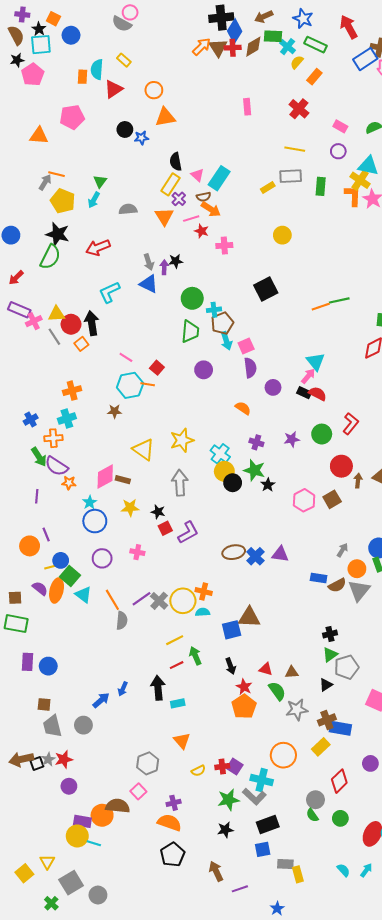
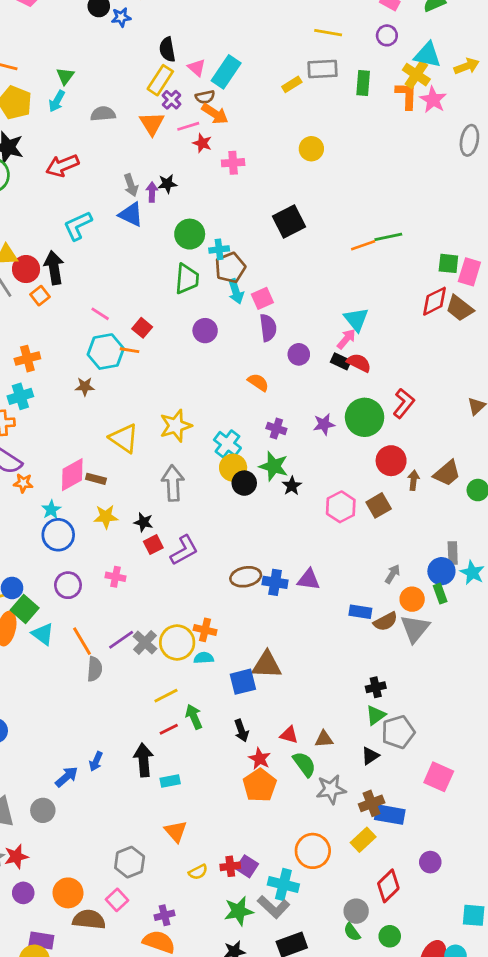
green circle: (322, 434) -> (365, 417), size x1.4
blue cross: (255, 556) -> (275, 582), turned -36
orange circle: (102, 815) -> (68, 893), moved

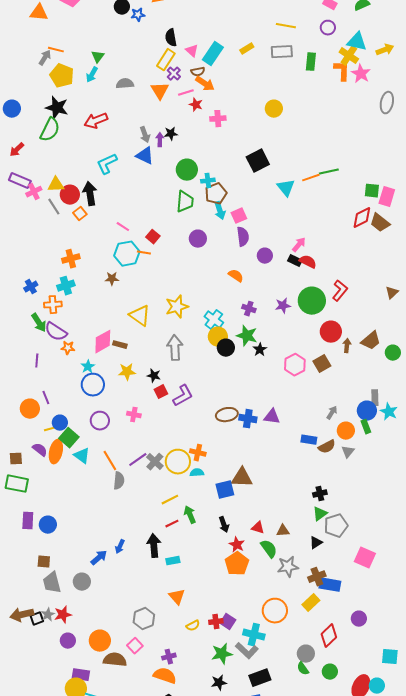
yellow rectangle: (292, 84) -> (247, 49), moved
cyan triangle: (356, 319) -> (286, 188), moved
gray triangle: (415, 629) -> (348, 452), size x0.6

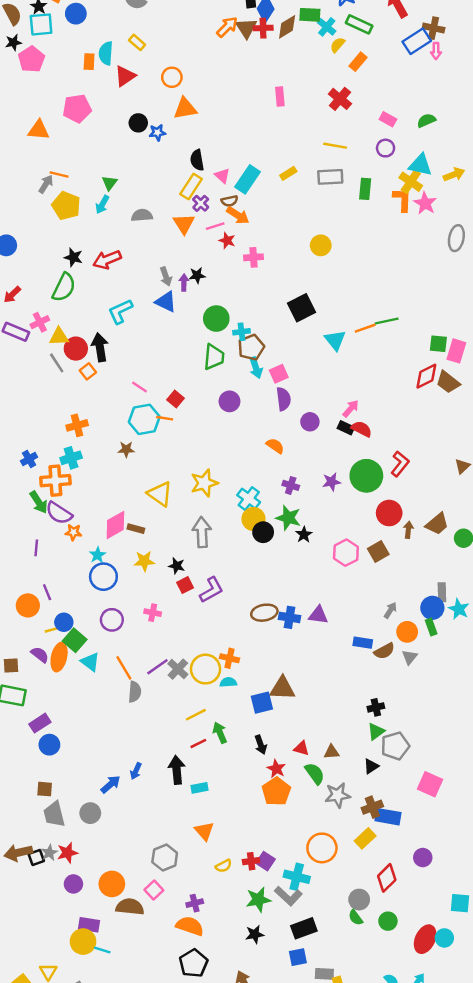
black star: (57, 108) -> (73, 257), moved, size x0.7
green semicircle: (50, 130) -> (64, 287), moved
pink cross: (34, 192) -> (40, 322), moved
orange cross: (53, 305) -> (55, 481), size x1.4
purple rectangle: (28, 521) -> (40, 723), moved, turned 54

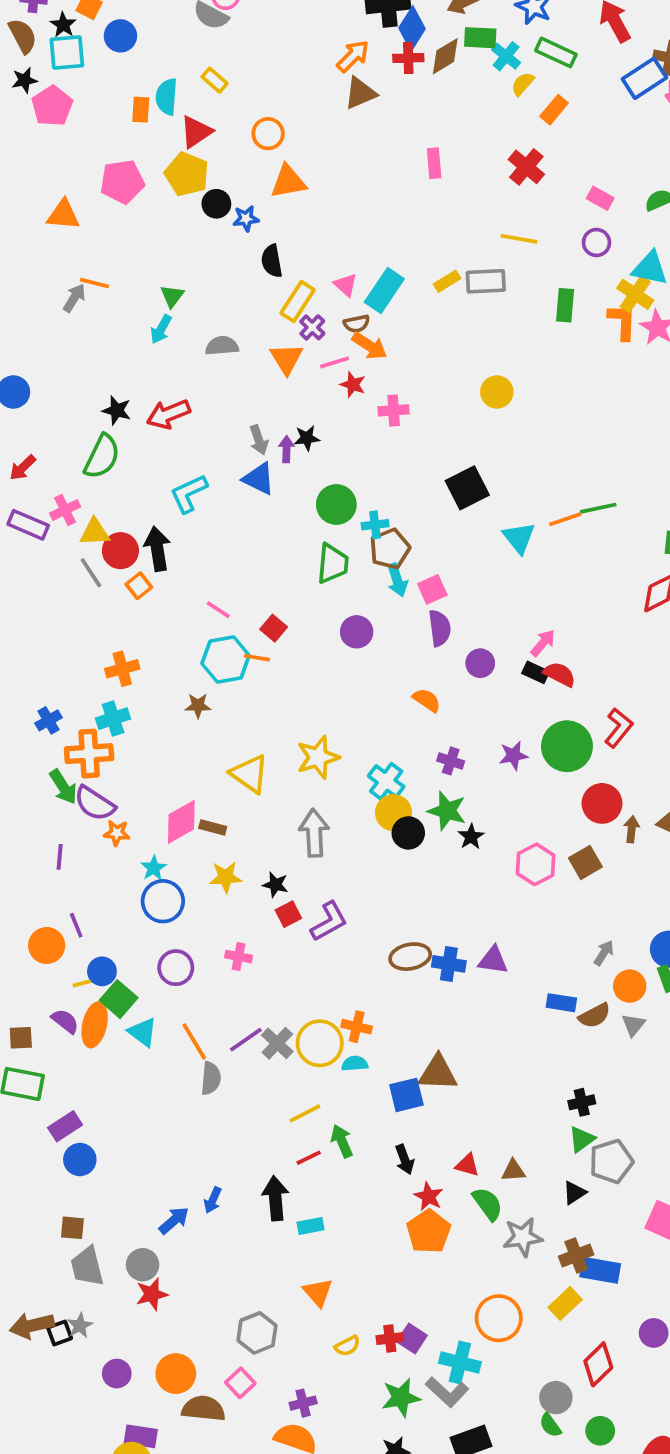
brown triangle: (246, 28) -> (360, 93), moved, turned 40
black semicircle: (197, 160) -> (272, 261), moved
gray rectangle: (330, 177) -> (486, 281), moved
yellow pentagon: (66, 206) -> (187, 174), moved
red star: (67, 853) -> (152, 1294), moved

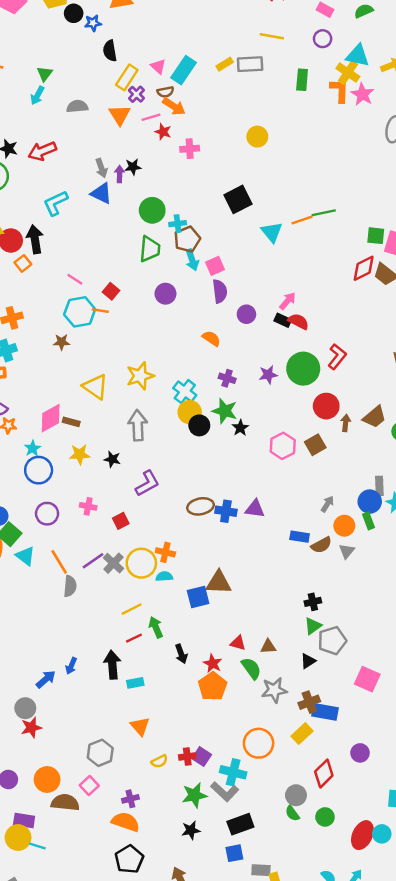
red square: (288, 914) -> (121, 521), moved
black arrow: (405, 1160) -> (181, 654), moved

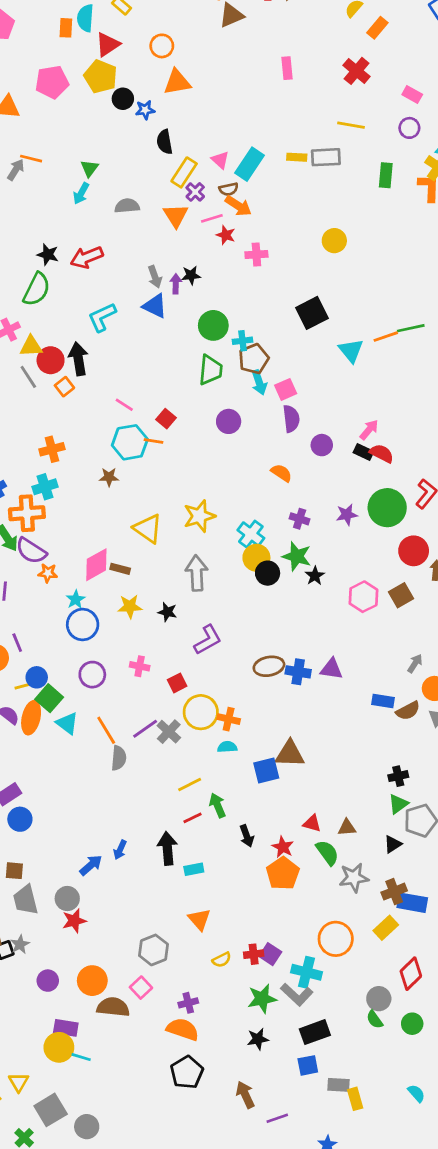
yellow rectangle: (225, 64) -> (297, 157), turned 35
yellow circle: (141, 563) -> (201, 712), moved

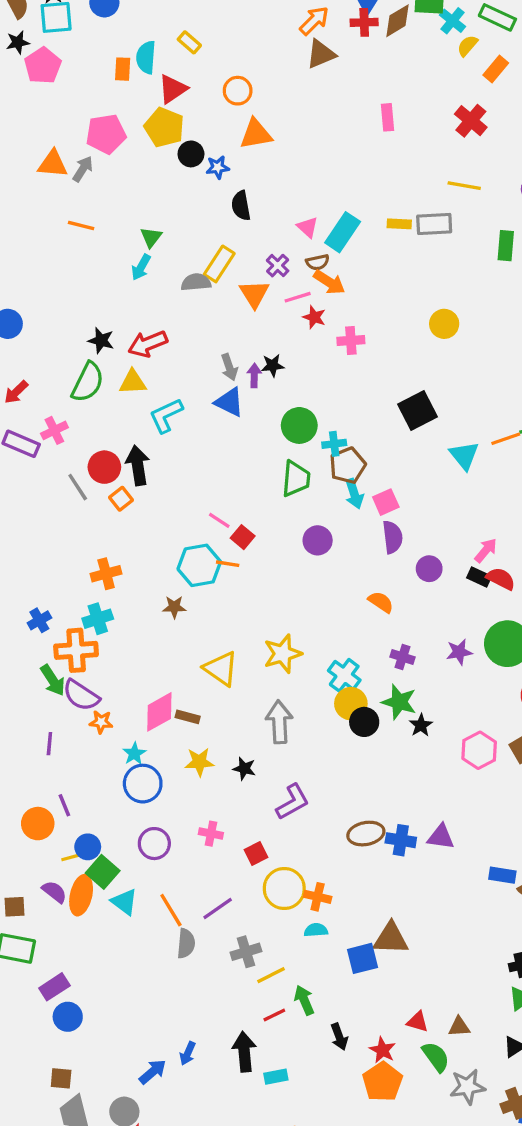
gray arrow: (16, 170) -> (83, 169), moved
yellow rectangle: (184, 172) -> (219, 264), moved
yellow triangle: (31, 346) -> (133, 382), moved
pink line: (124, 405) -> (219, 520), moved
gray cross: (169, 732) -> (246, 952), moved, turned 30

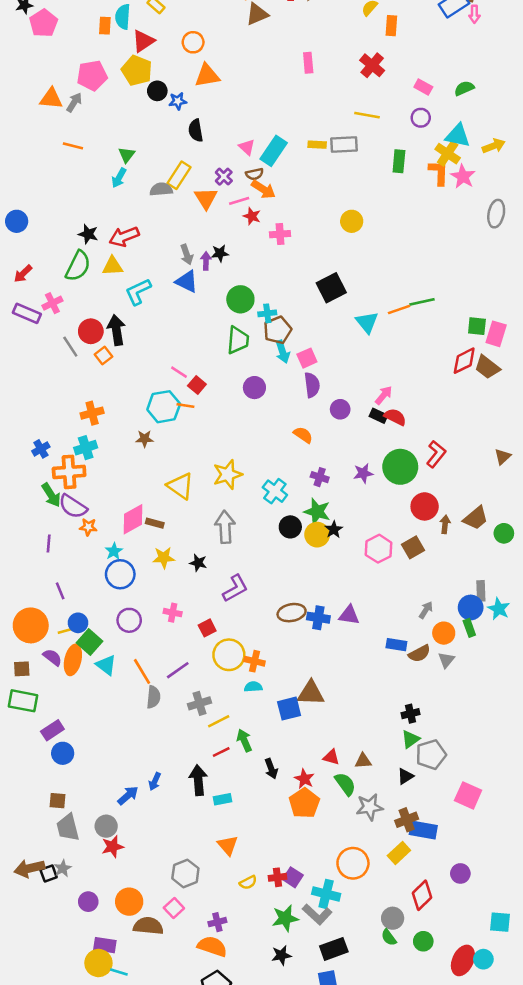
orange rectangle: (496, 69) -> (391, 26), turned -36
yellow circle: (351, 704) -> (317, 535), moved
orange circle: (38, 824) -> (31, 625), moved, size x1.4

